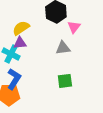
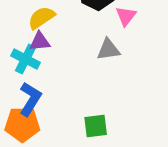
green square: (65, 81) -> (96, 126), moved

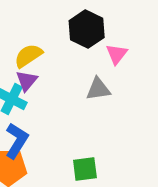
purple triangle: (40, 42) -> (27, 81), turned -45

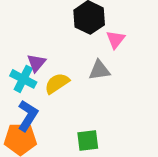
yellow semicircle: (28, 56) -> (57, 83), moved

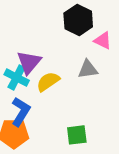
pink triangle: (115, 39) -> (103, 40), turned -42
purple triangle: (36, 63) -> (29, 62), size x1.4

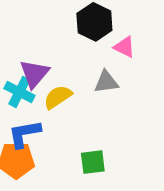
blue L-shape: (21, 112) -> (24, 134), turned -132

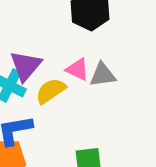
pink triangle: (124, 47) -> (78, 69), moved

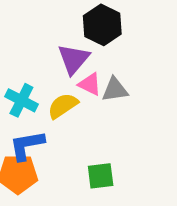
purple triangle: (26, 66) -> (74, 59), moved

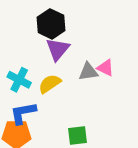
black hexagon: (102, 25) -> (51, 24), moved
pink triangle: (90, 84) -> (105, 68), moved

